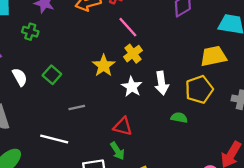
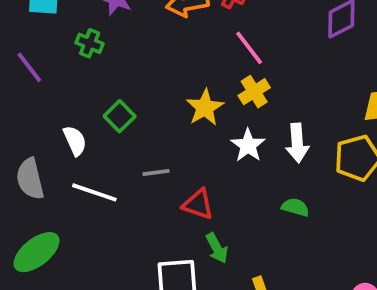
white semicircle: (20, 77) -> (75, 141), moved
green semicircle: (179, 118) -> (295, 207), moved
red triangle: (123, 126) -> (198, 204), moved
white line: (54, 139) -> (94, 192), moved

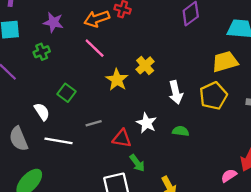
green cross: (90, 43) -> (42, 52), turned -35
pink line: (249, 48) -> (95, 48), moved
white star: (248, 145) -> (146, 123), moved

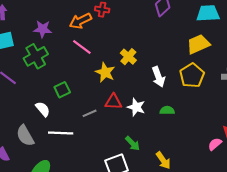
green cross: (42, 52) -> (36, 56), size x1.6
green square: (67, 93) -> (62, 90), turned 35
red triangle: (122, 138) -> (113, 102), moved

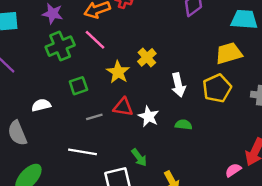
green cross: (36, 56) -> (60, 46), moved
green square: (62, 90) -> (78, 86), moved
white semicircle: (43, 109) -> (41, 105), turned -70
white line: (61, 133) -> (82, 152), moved

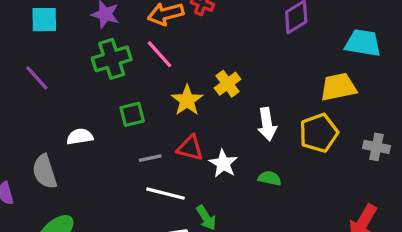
white line: (82, 152) -> (166, 194), moved

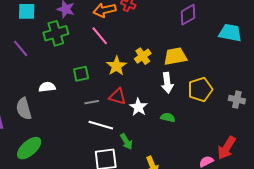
green cross: (112, 59) -> (56, 33), moved
yellow trapezoid: (338, 87) -> (175, 56), moved

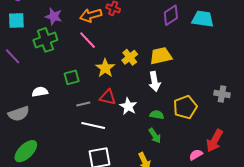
cyan trapezoid: (230, 33) -> (203, 19), moved
yellow pentagon: (200, 89) -> (185, 107), moved
gray semicircle: (24, 109) -> (19, 114), turned -90
green arrow: (126, 142) -> (155, 136), moved

